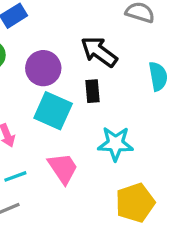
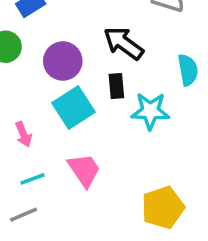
cyan square: (53, 111) -> (73, 107), turned 33
cyan star: (115, 144) -> (150, 111), moved

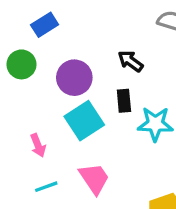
black arrow: (124, 43) -> (131, 61), size x0.7

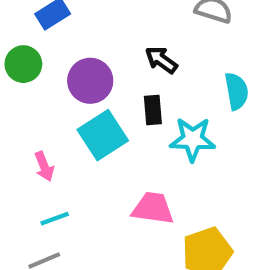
pink trapezoid: (94, 178) -> (153, 208), moved, turned -48

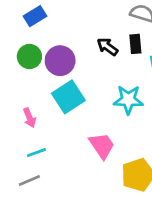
green circle: (23, 64) -> (29, 56), moved
black rectangle: (153, 110) -> (135, 44), moved
pink trapezoid: (153, 208) -> (102, 146), turned 48

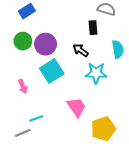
black rectangle: (135, 44) -> (93, 28), moved
black arrow: (107, 47) -> (81, 50), moved
cyan line: (36, 153) -> (36, 118), moved

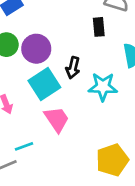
black arrow: (81, 50) -> (73, 68), moved, turned -112
pink trapezoid: (76, 107) -> (57, 119), moved

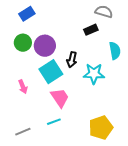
black rectangle: (99, 27) -> (91, 30), turned 72
cyan line: (24, 146) -> (54, 122), moved

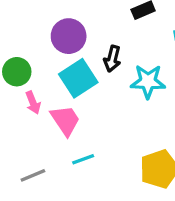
green circle: (23, 43) -> (17, 72), moved
pink trapezoid: (60, 98) -> (65, 120), moved

